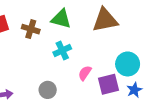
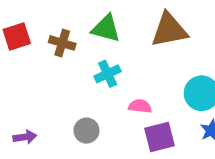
pink semicircle: (85, 73) -> (140, 106), turned 63
purple square: (108, 84) -> (159, 137), moved

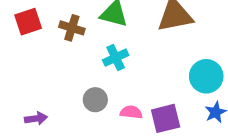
pink semicircle: (140, 106) -> (131, 112), moved
gray circle: (87, 131) -> (95, 100), moved

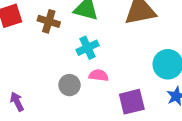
pink semicircle: (131, 112) -> (99, 75), moved
purple arrow: (36, 118) -> (17, 102), turned -108

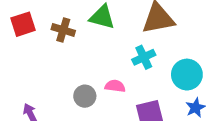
cyan cross: (88, 48) -> (144, 57), moved

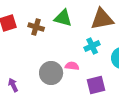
gray circle: (85, 96) -> (51, 73), size x1.5

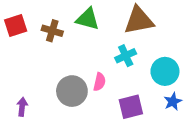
pink semicircle: (72, 66) -> (99, 82), turned 96
purple arrow: (13, 85) -> (22, 107), turned 32

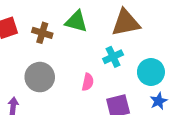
gray circle: (72, 91) -> (40, 77), moved

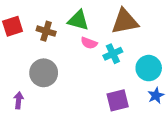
pink semicircle: (88, 82) -> (89, 43), moved, turned 98

